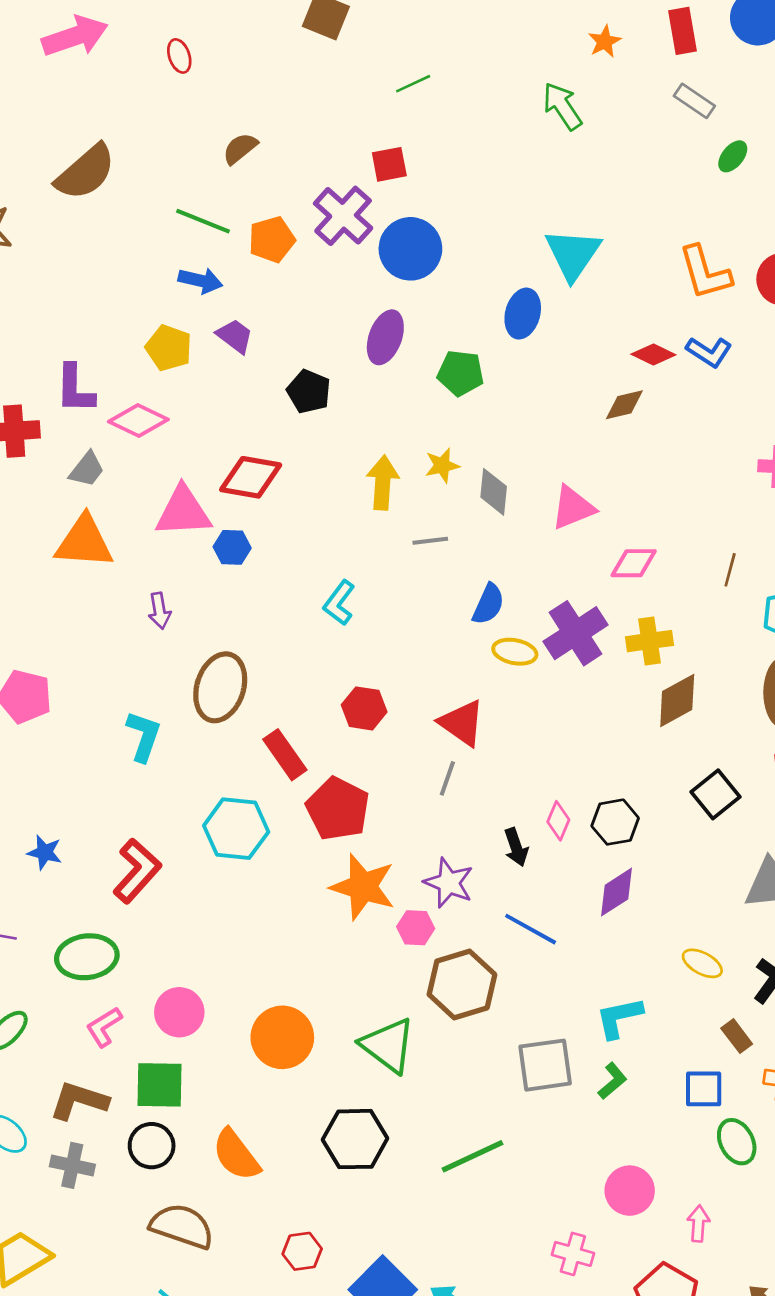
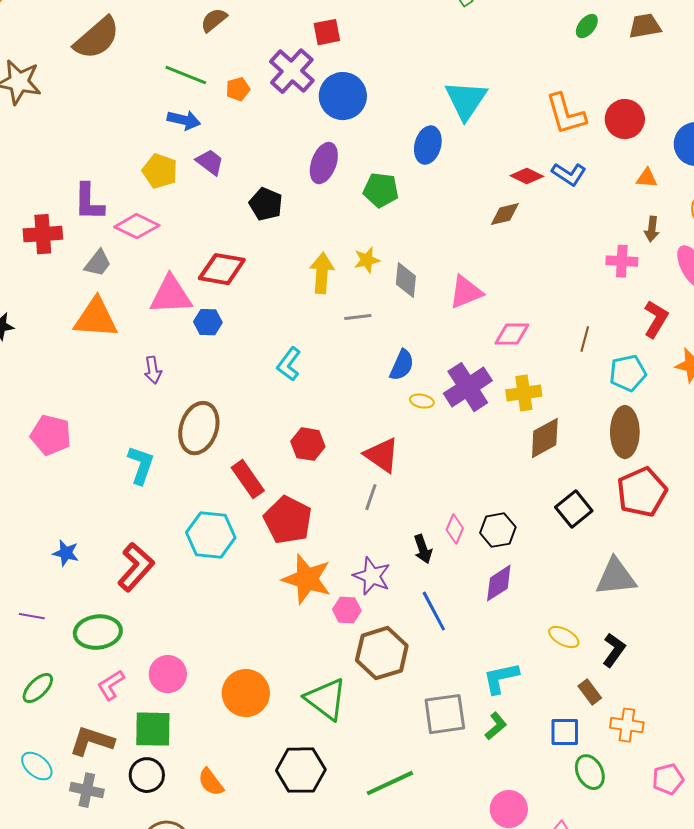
orange pentagon: (272, 240) -> (238, 89), size x0.7
yellow ellipse: (515, 652) -> (422, 401), size x0.7
blue line: (531, 929) -> (434, 611), turned 33
orange semicircle: (236, 1155) -> (211, 782), size x0.7

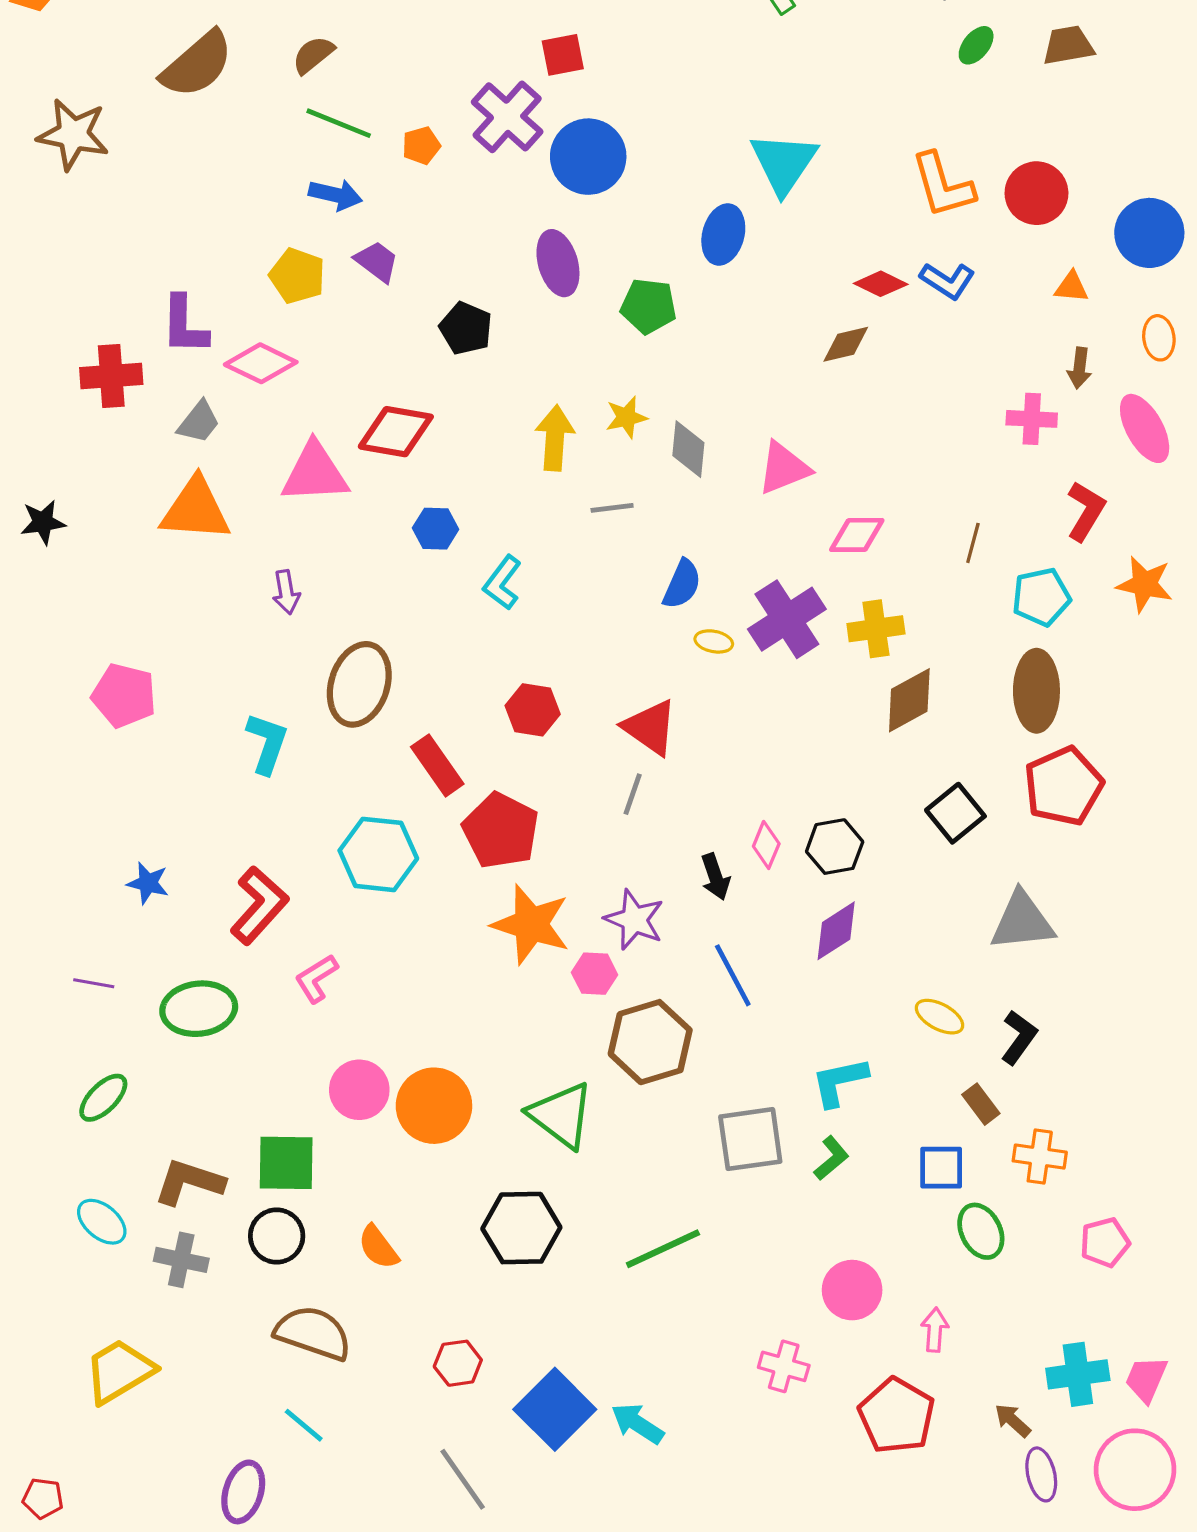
brown semicircle: (214, 20) -> (313, 55), moved
purple ellipse: (324, 163) -> (558, 263), turned -36
blue hexagon: (208, 322) -> (436, 529), moved
pink circle: (168, 674) -> (359, 1090), moved
pink L-shape: (111, 685) -> (316, 978), moved

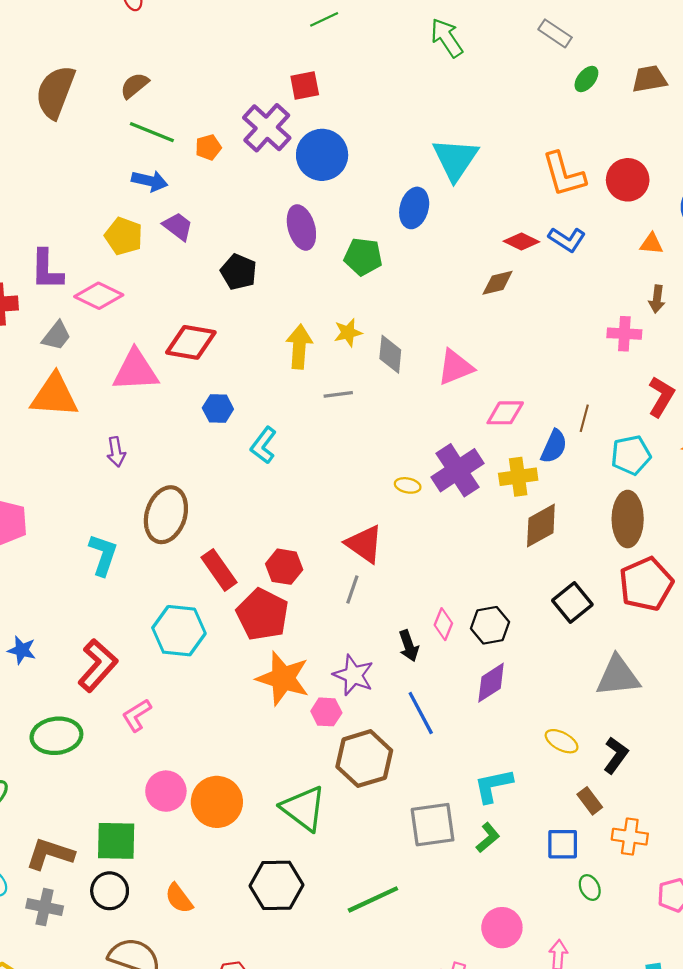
brown semicircle: (197, 64) -> (55, 92), turned 152
blue semicircle: (682, 584) -> (554, 446), moved
red hexagon: (533, 710) -> (284, 567), moved
green ellipse: (981, 1231) -> (590, 888), size x0.7

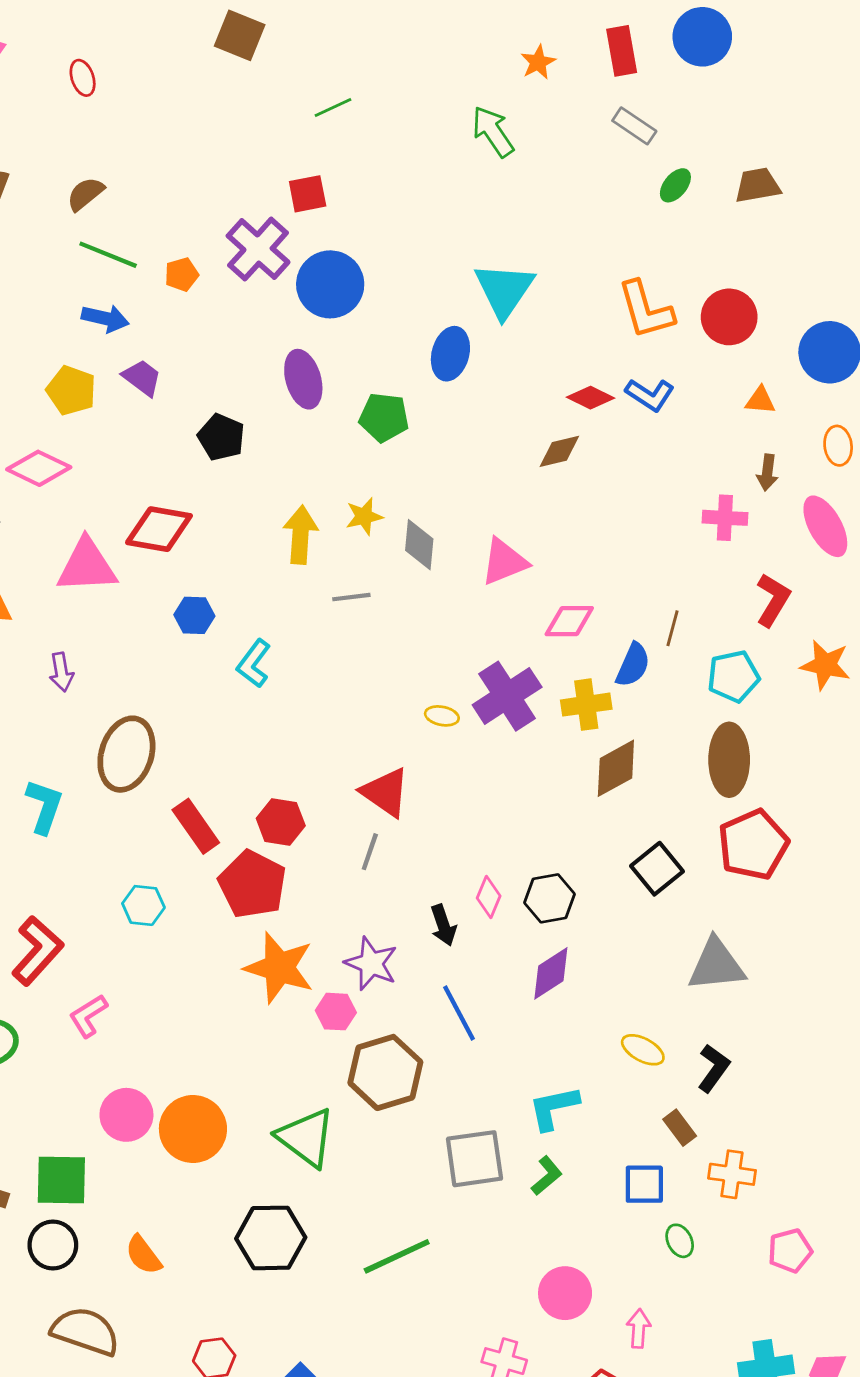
cyan hexagon: (179, 631) -> (143, 905), size x0.6

